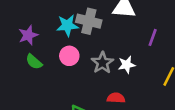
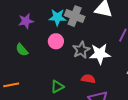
green semicircle: (34, 62) -> (22, 50), moved
white star: (127, 65) -> (100, 54), size x1.5

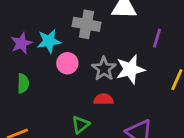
cyan star: (57, 17) -> (49, 41), moved
green semicircle: (22, 50) -> (23, 83), turned -128
red semicircle: (88, 79) -> (103, 99), moved

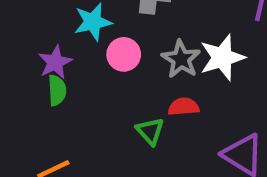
purple star: (21, 43) -> (55, 62), moved
green triangle: (81, 125) -> (150, 131), moved, turned -30

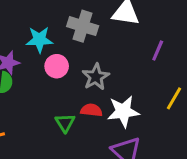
white star: (222, 57) -> (123, 111), moved

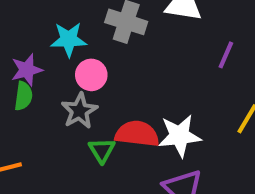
gray star: (96, 77) -> (79, 111), moved
red semicircle: (91, 110) -> (137, 134), size x1.5

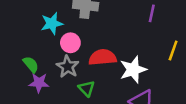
purple star: (27, 70) -> (39, 83), moved, turned 30
green semicircle: (23, 96) -> (31, 64), turned -36
red semicircle: (137, 134) -> (103, 57), moved

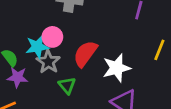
cyan star: (52, 23) -> (37, 47), moved
red semicircle: (103, 57) -> (85, 54), turned -52

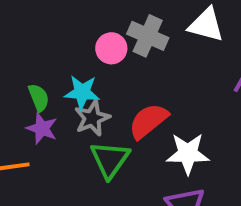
pink circle: (52, 37) -> (111, 48), moved
green triangle: (67, 85) -> (110, 159), size x1.5

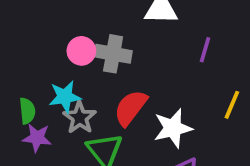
gray cross: (148, 36) -> (113, 54), moved
green semicircle: (39, 98) -> (27, 111), turned 30

